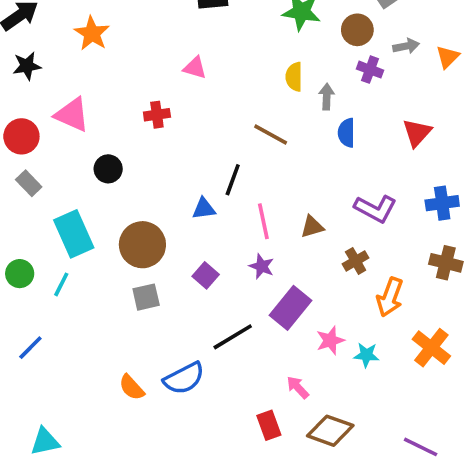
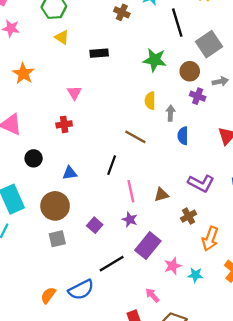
pink triangle: (195, 68) -> (74, 93), moved, turned 42
blue triangle: (204, 209) -> (70, 173), moved
orange semicircle: (132, 387) -> (48, 295), turned 78

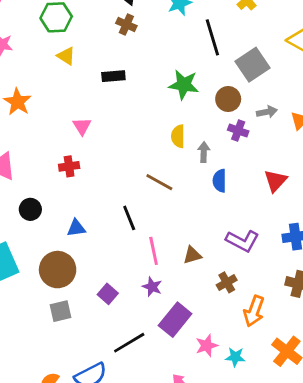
brown cross: (122, 12) -> (126, 24), moved
black line: (112, 165) -> (129, 218), turned -42

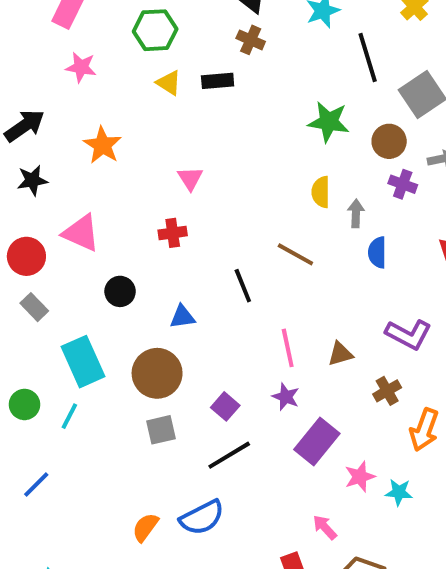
black rectangle: (113, 76) -> (218, 81), moved
black line: (129, 218) -> (243, 286), moved
black line: (129, 343) -> (229, 455), moved

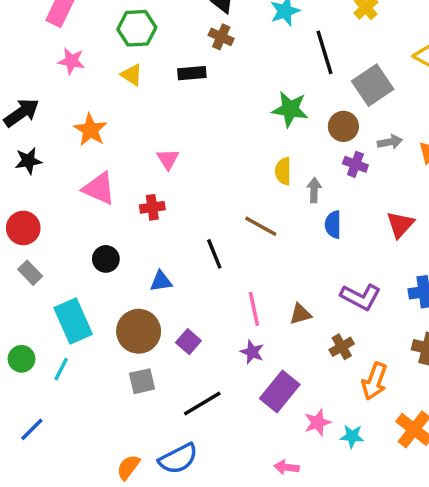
yellow triangle: (169, 83) -> (132, 75), moved
pink triangle: (81, 233) -> (99, 188), moved
purple square: (225, 406) -> (188, 342), moved
pink arrow: (325, 527) -> (287, 467), turned -40

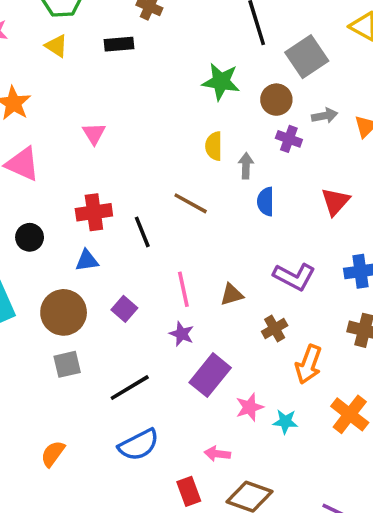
red cross: (152, 207) -> (94, 212), moved, size x1.4
purple square: (188, 342) -> (124, 309), moved
blue semicircle: (178, 459) -> (139, 445), moved

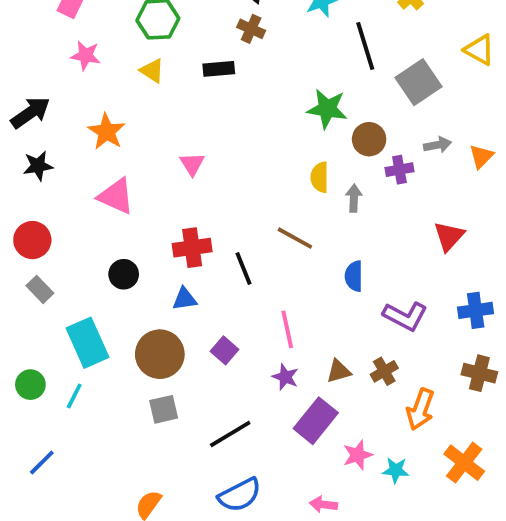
brown circle: (276, 100) -> (369, 139), moved
purple cross: (289, 139) -> (399, 170), turned -30
blue semicircle: (266, 202) -> (354, 276), moved
brown triangle: (232, 295) -> (339, 371), moved

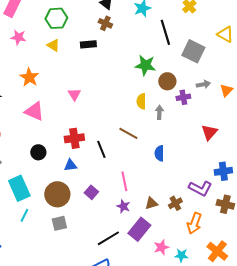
gray square: (419, 82) -> (193, 51), turned -30
purple L-shape: (405, 316) -> (200, 188), moved
cyan line: (74, 396) -> (24, 215), moved
black line: (230, 434) -> (108, 238), moved

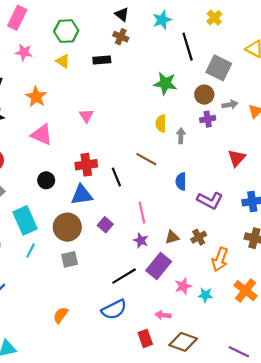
brown circle: (167, 81) -> (204, 95), moved
blue triangle: (70, 165) -> (82, 195), size x1.5
purple L-shape: (200, 188) -> (210, 200), moved

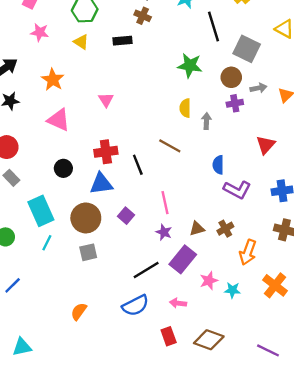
blue semicircle: (181, 181) -> (218, 165), moved
pink arrow: (163, 315) -> (178, 303), moved

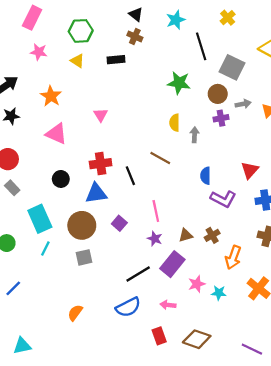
red triangle: (266, 145) -> (250, 170), moved

